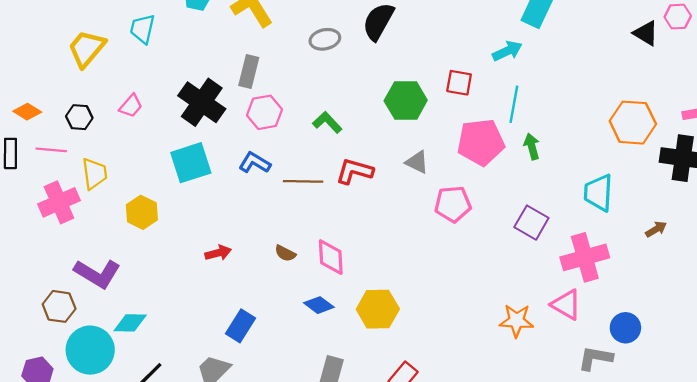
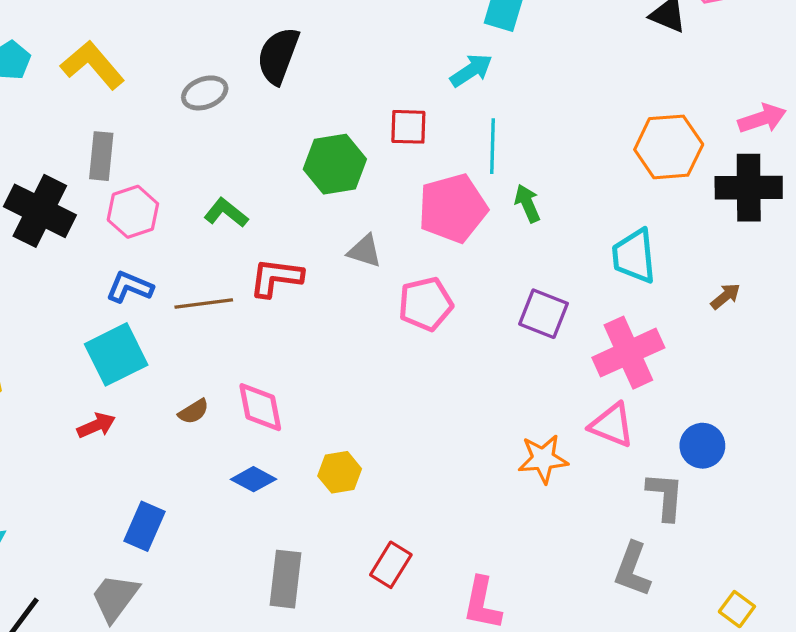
cyan square: (191, 163) -> (116, 354), moved
brown semicircle: (285, 253) -> (194, 412), turned -50
yellow hexagon: (378, 309) -> (340, 472), size x0.7
gray L-shape: (595, 358) -> (665, 496), turned 93

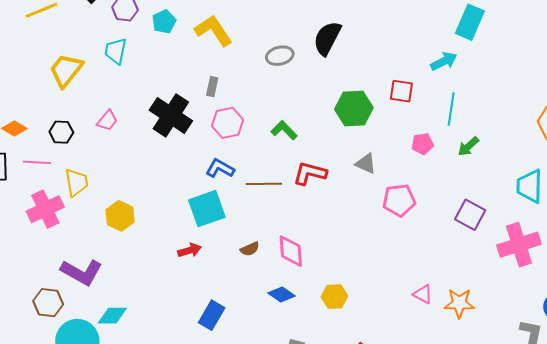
gray rectangle: (101, 156) -> (212, 87), size x0.7
green arrow: (527, 203) -> (468, 146), turned -115
pink pentagon: (453, 208) -> (422, 144), size x0.5
pink triangle: (612, 425) -> (423, 294), moved, size x0.7

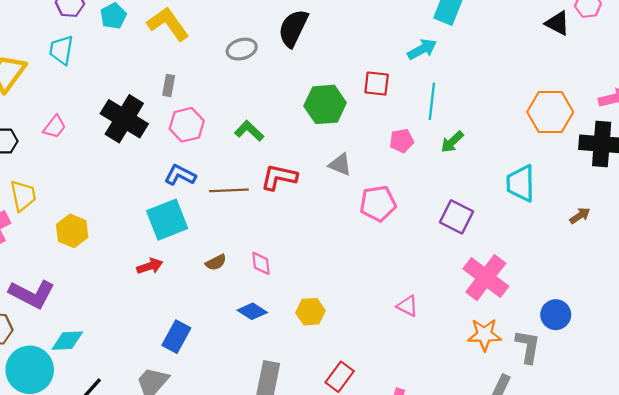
pink cross: (519, 245) -> (486, 278), moved, turned -33
pink diamond: (291, 251) -> (261, 263), size x0.7
orange star: (459, 303) -> (484, 335), moved

